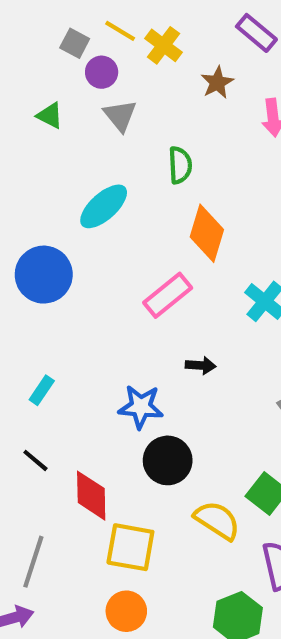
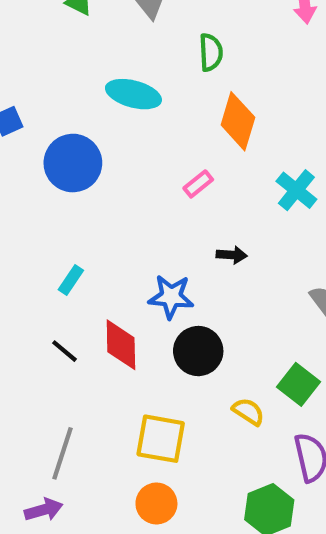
cyan ellipse: (104, 206) -> (133, 94), turned 57
pink rectangle: (168, 295) -> (198, 184), size x0.6
red diamond: (91, 496) -> (121, 345), moved
yellow semicircle: (217, 520) -> (248, 412), size x0.7

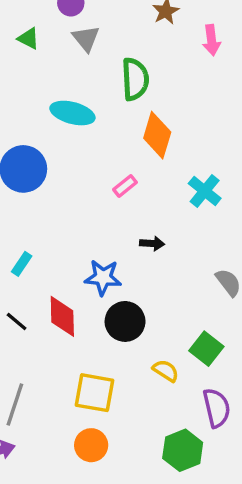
green semicircle: (211, 52) -> (135, 79), size x1.4

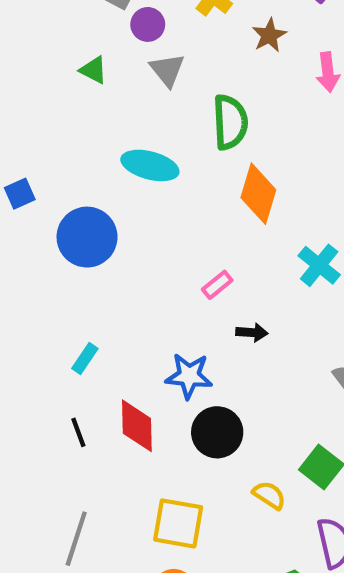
pink rectangle: (125, 186) -> (217, 285), moved
black line: (17, 321) -> (78, 432), turned 30

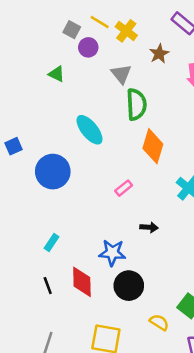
gray triangle: (167, 70) -> (121, 74), moved
cyan ellipse: (150, 165) -> (90, 130), turned 36
pink rectangle: (217, 285) -> (124, 188), moved

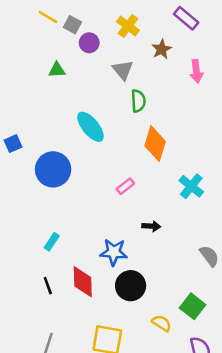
yellow line: (100, 22) -> (48, 17), moved
green triangle: (57, 74) -> (57, 70), turned -30
green semicircle: (136, 104) -> (138, 101), size x0.7

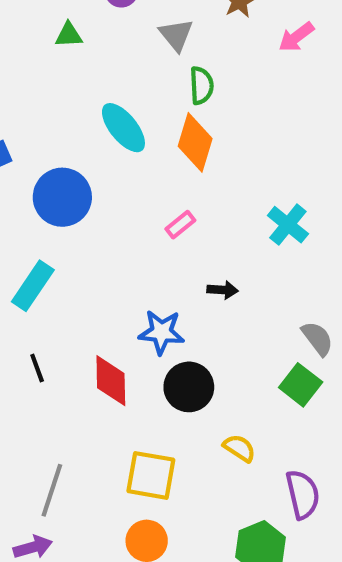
pink arrow: (196, 71) -> (296, 37), turned 60
orange diamond: (155, 144) -> (195, 142), moved
cyan rectangle: (52, 242) -> (33, 286), moved, size x1.6
black line: (48, 286) -> (37, 368), moved
green square: (193, 306) -> (301, 385), moved

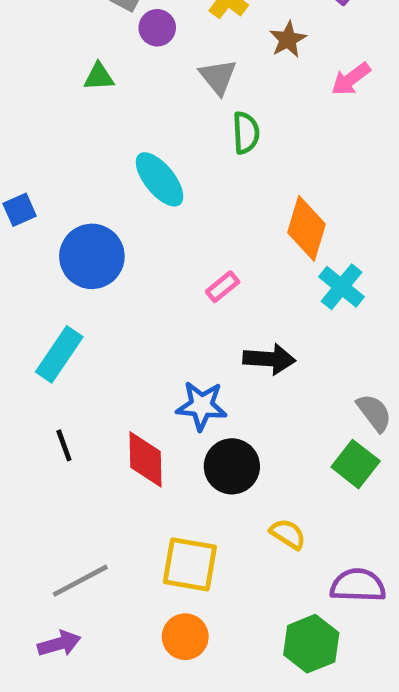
orange diamond: (195, 142) -> (307, 228), moved
black arrow: (223, 290) -> (269, 359), size x1.5
gray line: (52, 490) -> (80, 581), turned 44
purple semicircle: (303, 494) -> (358, 585), turned -75

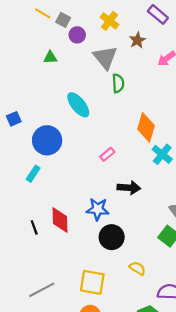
gray triangle: (218, 77) -> (105, 57), size x1.4
cyan rectangle: (59, 354) -> (33, 174), moved, size x0.7
red diamond: (146, 459) -> (60, 220), moved

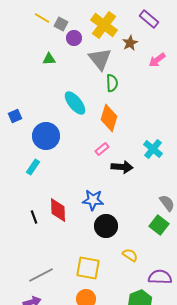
yellow cross: (109, 21) -> (104, 25), size x1.5
orange diamond: (146, 127) -> (109, 118), moved
black arrow: (129, 188) -> (122, 167), moved

